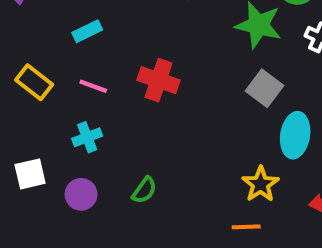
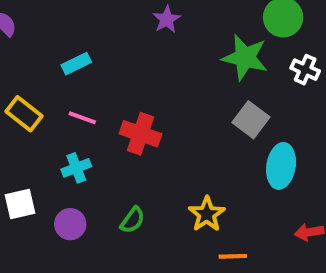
red cross: (159, 80) -> (140, 134), moved
yellow star: (260, 184) -> (207, 214), moved

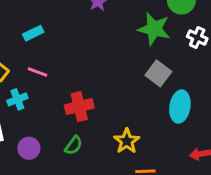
red cross: (140, 134) -> (79, 107), moved, turned -32
cyan cross: (76, 168) -> (17, 99), moved

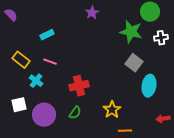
white cross: (197, 37) -> (161, 38), turned -32
cyan cross: (17, 99) -> (36, 81), turned -32
purple circle: (29, 148) -> (44, 115), size x1.5

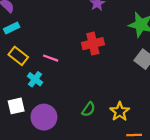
cyan rectangle: (47, 35) -> (12, 28), moved
red cross: (79, 86) -> (93, 44), moved
green semicircle: (75, 113) -> (88, 109), moved

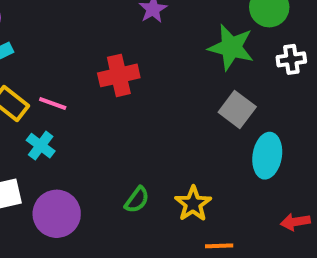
red cross: (93, 44) -> (119, 75), moved
pink line: (51, 58) -> (53, 103), moved

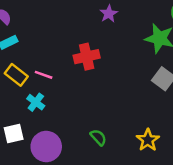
green semicircle: (137, 200) -> (98, 137), turned -78
yellow star: (193, 204) -> (148, 140), moved

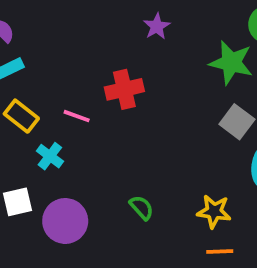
pink line: (44, 75) -> (77, 116), moved
yellow star: (148, 140) -> (214, 211), turned -30

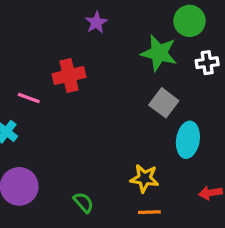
green semicircle: (142, 208) -> (83, 202), moved

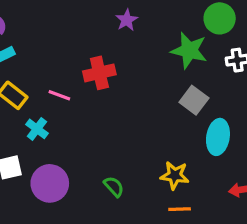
green semicircle: (83, 202) -> (114, 187), moved

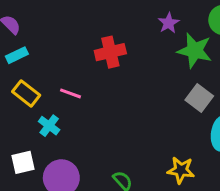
purple star: (127, 20) -> (169, 23), moved
red cross: (99, 73) -> (110, 52), moved

